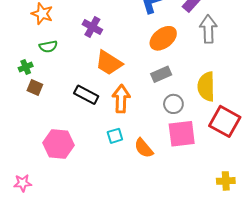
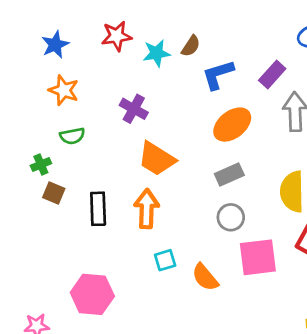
black rectangle: (86, 95) -> (98, 209), moved, turned 60
orange arrow: (121, 99) -> (147, 209), moved
gray circle: (173, 104) -> (231, 217), moved
pink hexagon: (59, 144) -> (92, 294), moved

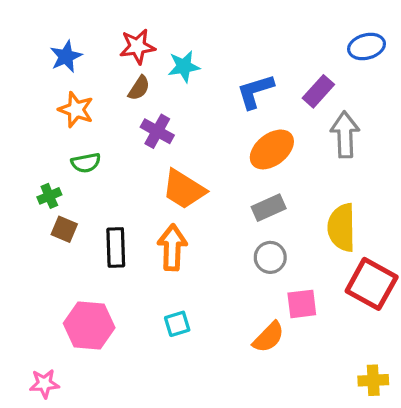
brown semicircle: (191, 46) -> (139, 88), moved
pink square: (258, 257) -> (302, 304), size x0.7
cyan square: (165, 260) -> (177, 324), moved
orange semicircle: (205, 277) -> (269, 337), moved, turned -96
pink hexagon: (92, 294) -> (89, 325), moved

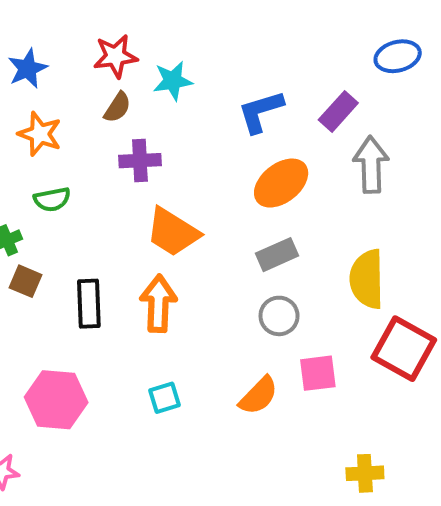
purple cross: (157, 131) -> (140, 161), turned -32
orange semicircle: (269, 337) -> (259, 396), moved
yellow cross: (373, 380) -> (365, 473), moved

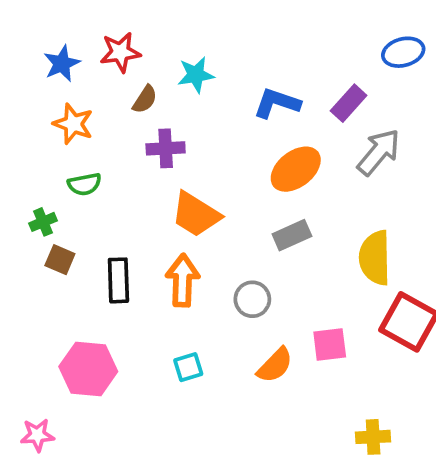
red star: (115, 56) -> (120, 52), moved
blue L-shape: (261, 111) -> (277, 103), turned 36
gray arrow: (371, 165) -> (379, 152), turned 42
gray circle: (279, 316) -> (252, 299), moved

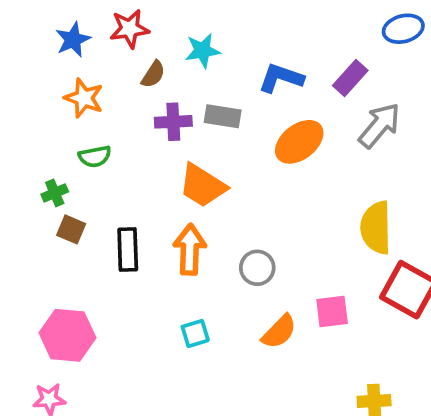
gray rectangle: (292, 235) -> (223, 116), moved, turned 33
pink hexagon: (88, 369) -> (67, 335), moved

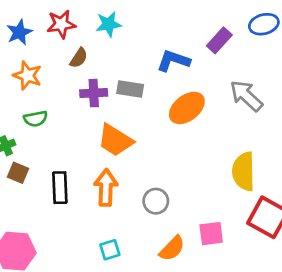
cyan star: (203, 51) -> (109, 24), moved
purple rectangle: (350, 78) -> (219, 40), moved
gray arrow: (380, 125) -> (246, 96), turned -87

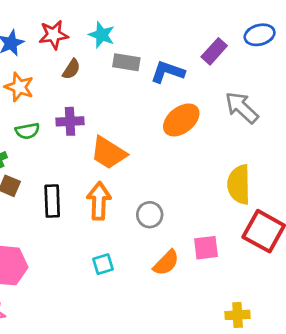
cyan star: (109, 24) -> (102, 35), turned 30
gray rectangle: (130, 89) -> (126, 62), moved
purple cross: (94, 93) -> (70, 121), moved

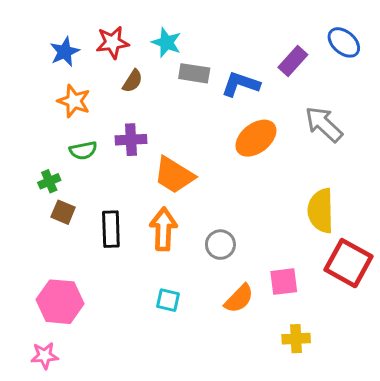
blue ellipse: (260, 35) -> (344, 42), turned 56
cyan square: (103, 264) -> (168, 300), turned 30
yellow cross: (238, 315) -> (296, 339), moved

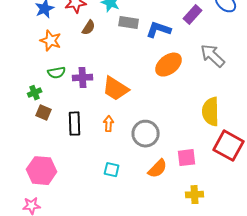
purple cross: (131, 140) -> (83, 78), moved
orange arrow: (163, 229) -> (109, 124), size x0.6
gray circle: (220, 245) -> (146, 134), size x1.4

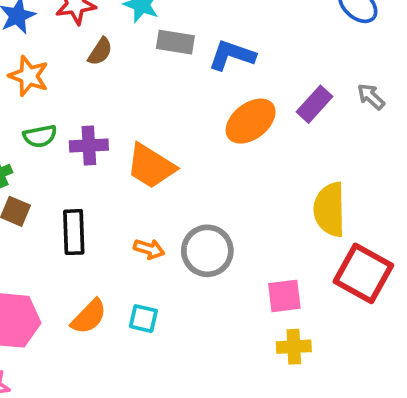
purple rectangle: (193, 15) -> (315, 104), moved
gray arrow: (213, 56) -> (371, 97), moved, size x0.6
orange arrow: (109, 124) -> (149, 249), moved, turned 105
orange semicircle: (158, 169) -> (89, 317), moved
yellow cross: (195, 195) -> (294, 347), moved

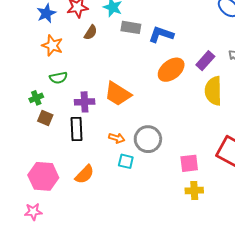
purple cross: (89, 146) -> (85, 102), moved
yellow semicircle: (330, 209) -> (213, 91), moved
cyan square: (143, 319) -> (126, 161), moved

